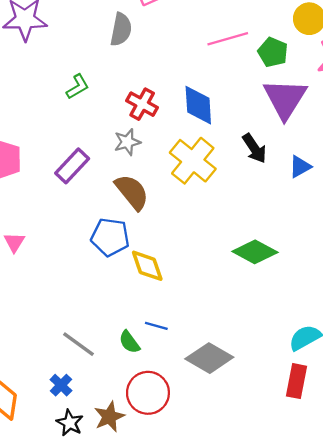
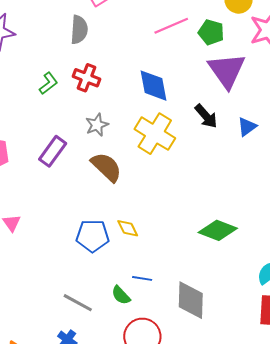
red cross: (142, 104) -> (87, 78), moved
blue pentagon: (110, 237) -> (93, 236), moved
green diamond: (255, 252) -> (218, 230), moved
yellow diamond: (147, 266) -> (128, 228), size x0.7
gray diamond: (209, 358) -> (191, 300), turned 69

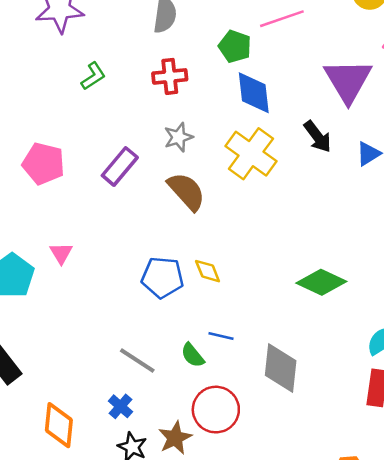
green pentagon: (211, 32) -> (235, 46), moved
red cross: (87, 78) -> (170, 76), turned -32
green L-shape: (48, 83) -> (93, 76), moved

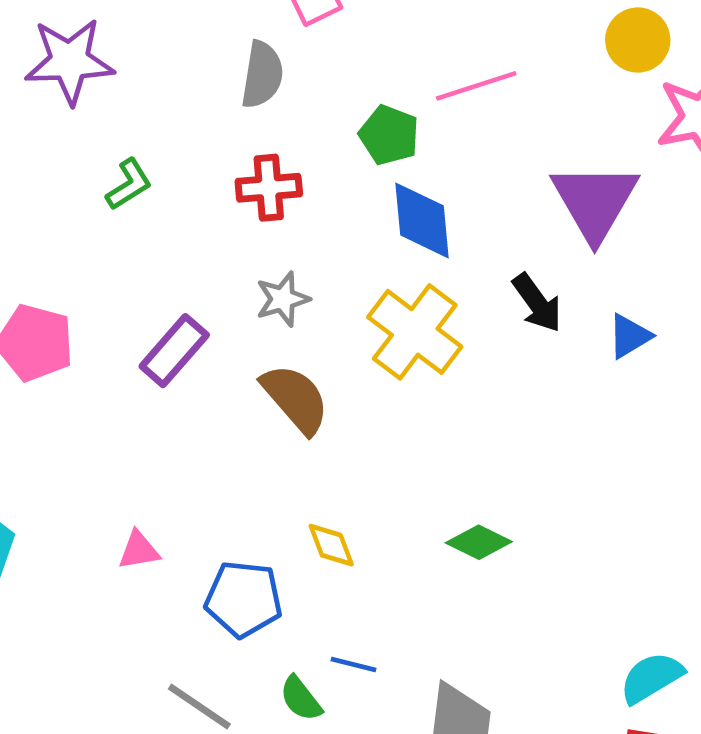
pink triangle: (61, 253) -> (139, 550), moved, turned 50
blue pentagon: (162, 277) -> (244, 599), moved
green diamond: (321, 282) -> (479, 542), moved, size x0.7

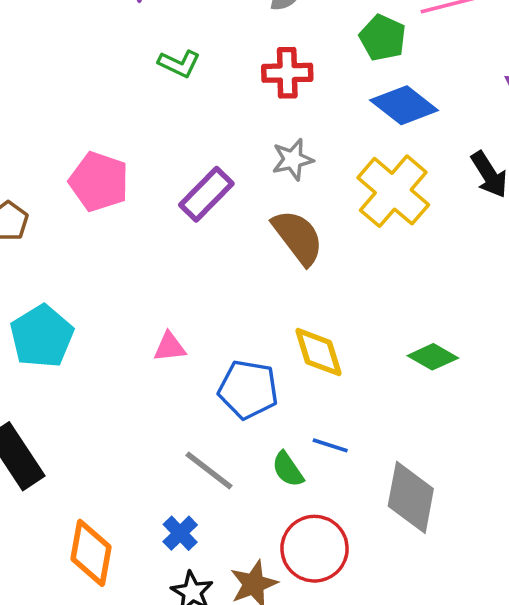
green L-shape: (129, 184) -> (179, 64), turned 54
blue diamond: (422, 220) -> (404, 105), turned -50
yellow diamond: (331, 545) -> (319, 352), size x1.4

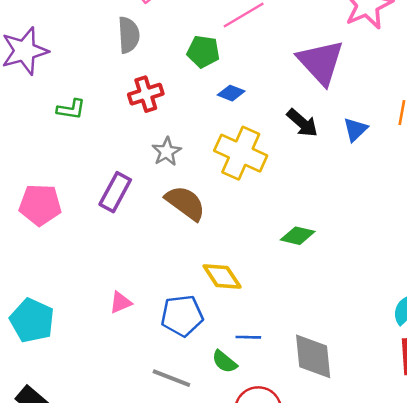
blue diamond: (404, 105) -> (231, 93), size x0.6
green diamond: (433, 357) -> (298, 236), moved

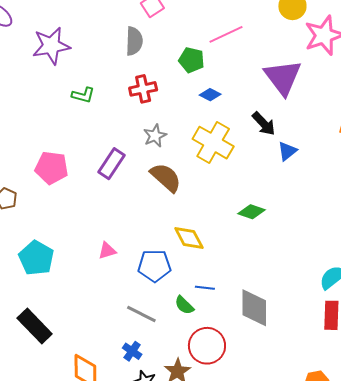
blue triangle: (355, 129) -> (287, 151), moved

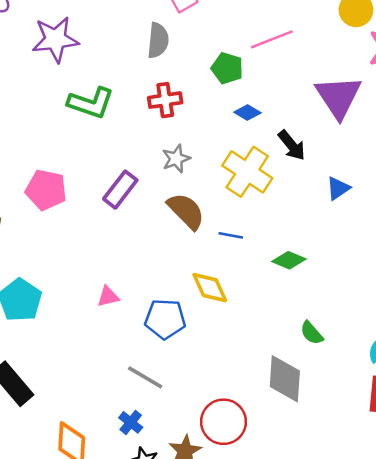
green L-shape: (83, 95) -> (91, 103), size x1.6
black arrow: (264, 124) -> (292, 145), moved
blue line: (205, 288) -> (231, 235), moved
green semicircle: (184, 305) -> (312, 333), moved

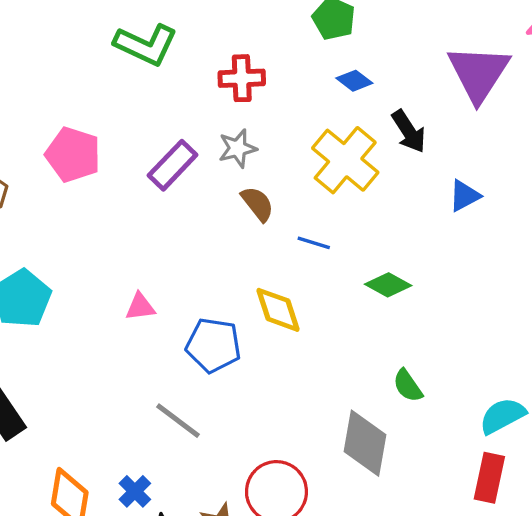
red cross: (165, 100) -> (242, 78), moved
gray star: (176, 159) -> (238, 148), moved
brown semicircle: (186, 211) -> (257, 204), size x0.7
blue cross: (131, 422) -> (135, 491), moved

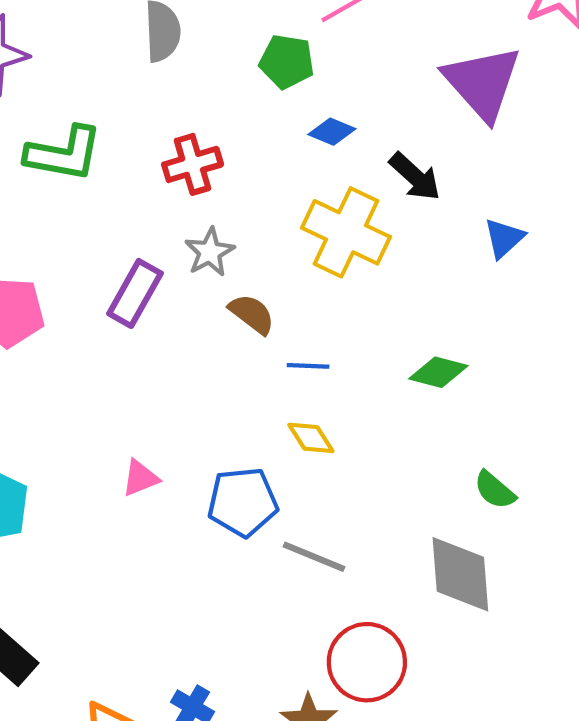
blue line: (314, 243) -> (308, 366), moved
yellow diamond: (278, 310) -> (311, 438), size x0.7
gray line: (178, 421) -> (314, 557), moved

